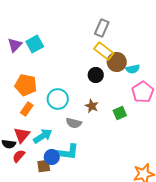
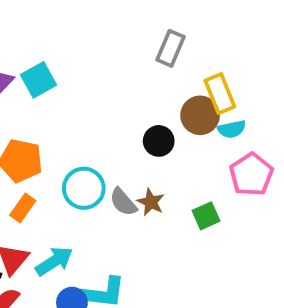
yellow rectangle: (104, 51) -> (220, 94), moved, turned 30
gray semicircle: (74, 123) -> (123, 202), moved, turned 35

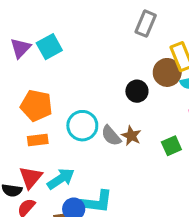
orange rectangle: (23, 208) -> (38, 140), turned 48

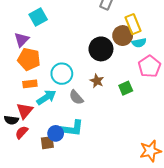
purple triangle: (21, 48) -> (22, 40), moved
black circle: (137, 91) -> (101, 49), size x1.5
gray semicircle: (111, 136) -> (76, 97), moved
cyan arrow: (61, 179) -> (46, 97), moved

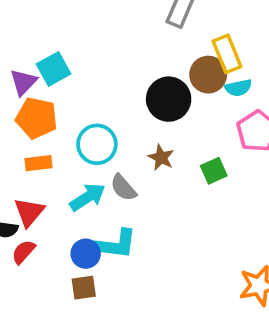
cyan square: (38, 17) -> (54, 69), moved
cyan arrow: (46, 97) -> (88, 197), moved
brown square: (47, 143) -> (84, 288), moved

